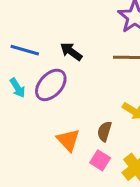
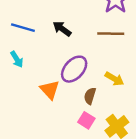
purple ellipse: (51, 85) -> (74, 69), moved
orange triangle: (68, 140) -> (50, 90), moved

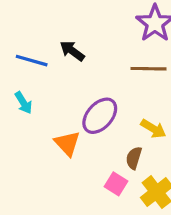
black arrow: (62, 29) -> (72, 51), moved
brown semicircle: (90, 96) -> (134, 158), moved

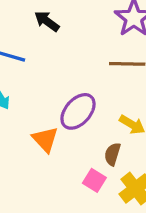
black arrow: (72, 51) -> (47, 21), moved

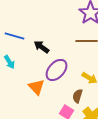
black arrow: (47, 21) -> (42, 47), moved

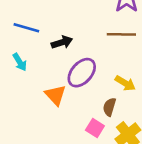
black arrow: (42, 47) -> (62, 42), turned 126

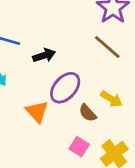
brown line: (121, 34) -> (107, 47), turned 40
brown semicircle: (109, 107) -> (88, 113), moved, turned -60

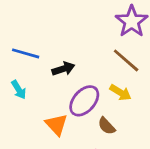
yellow arrow: (111, 99) -> (120, 92), moved

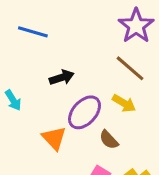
blue line: (26, 53) -> (33, 32), moved

